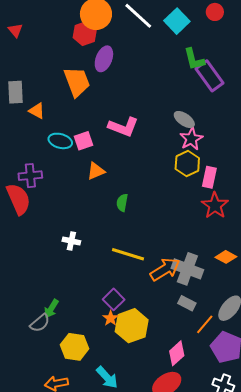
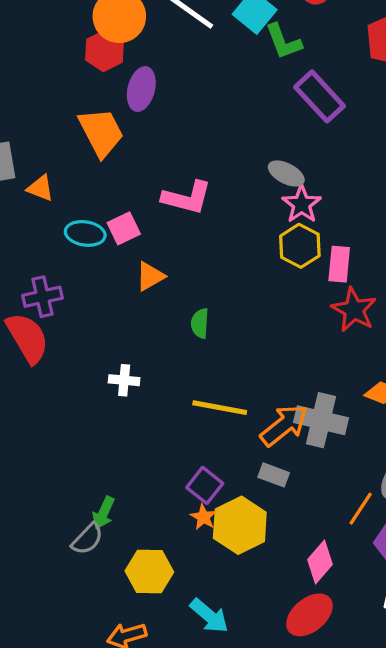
green L-shape: (194, 59) -> (283, 42), moved
white cross: (71, 241) -> (124, 380), moved
gray rectangle: (187, 303) -> (274, 475), moved

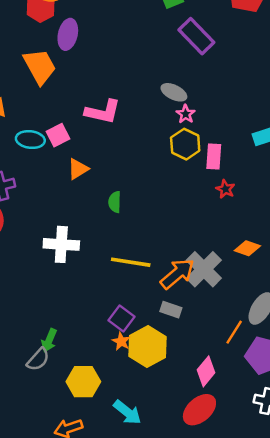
pink star: (302, 204) -> (186, 114), size x0.7
red star: (354, 310) -> (225, 189), size x0.6
white cross: (124, 380) -> (61, 244), size x1.6
gray cross: (321, 420) -> (204, 269), turned 33

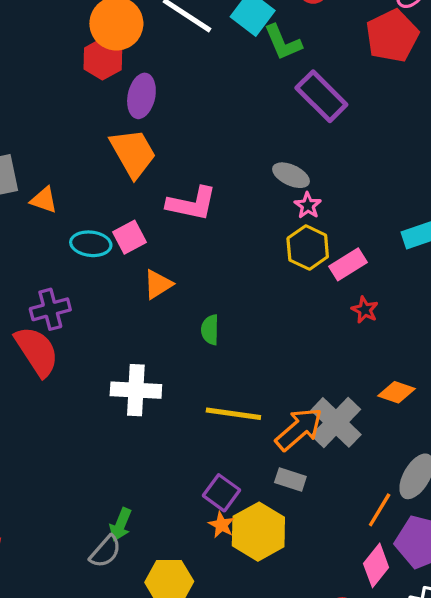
orange trapezoid: (40, 66) -> (133, 153), moved
pink rectangle: (214, 157) -> (348, 264), turned 55
pink diamond: (206, 371) -> (376, 565), moved

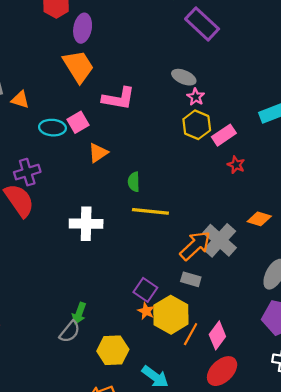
yellow line: (233, 414) -> (150, 211), moved
orange line: (380, 510) -> (191, 334), moved
pink diamond: (376, 565) -> (217, 335), moved

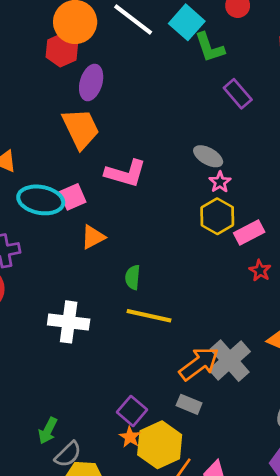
purple rectangle: (202, 24) -> (238, 94), size x0.7
cyan ellipse: (52, 128) -> (41, 200), size x1.4
gray semicircle: (70, 332) -> (68, 454), moved

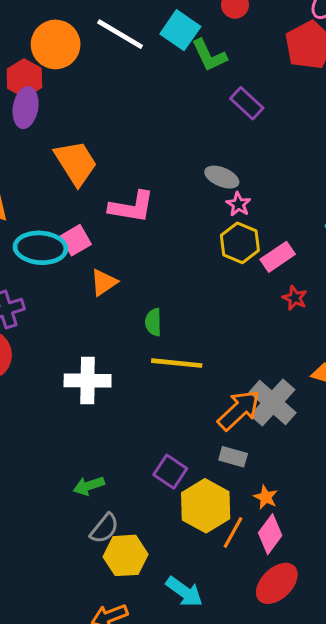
red hexagon: (62, 50) -> (24, 78), moved
purple ellipse: (91, 82) -> (26, 108), moved
green arrow: (48, 431) -> (89, 486), moved, turned 52
orange star: (130, 437) -> (266, 497), moved

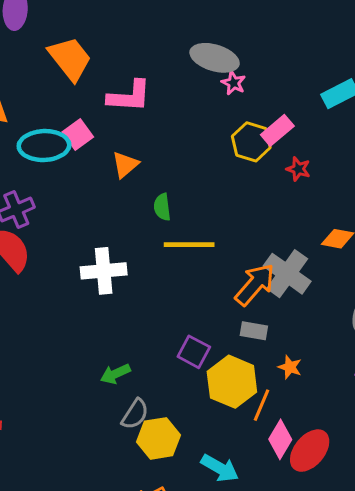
gray ellipse: (222, 177) -> (215, 58), size x1.4
yellow hexagon: (240, 243) -> (251, 142), moved
orange triangle: (104, 282) -> (125, 165), moved
pink diamond: (270, 534) -> (280, 439), moved

